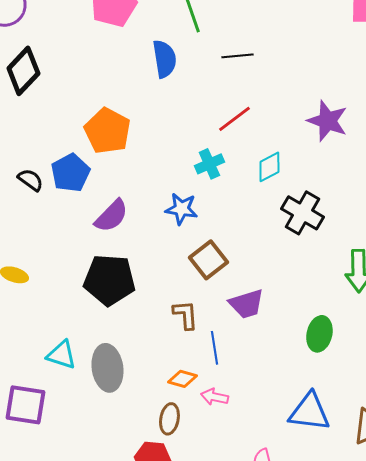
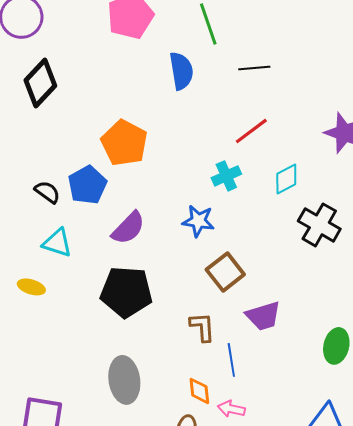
cyan triangle: (61, 355) -> (57, 243), moved
orange diamond: (182, 379) -> (199, 391), turned 68

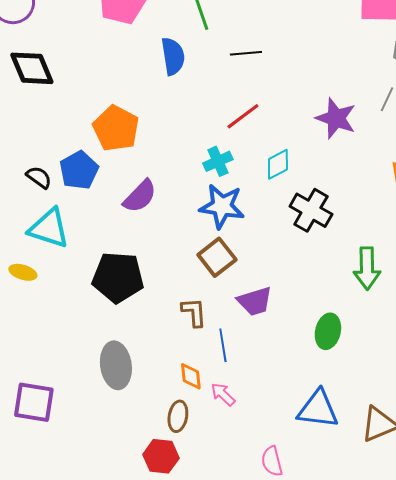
black diamond: (40, 83) -> (32, 68), turned -66
blue star: (198, 221) -> (222, 206), moved, size x1.4
purple semicircle: (128, 228) -> (140, 196), moved
cyan triangle: (57, 243) -> (49, 228), size x1.4
pink arrow: (231, 409) -> (223, 394), turned 32

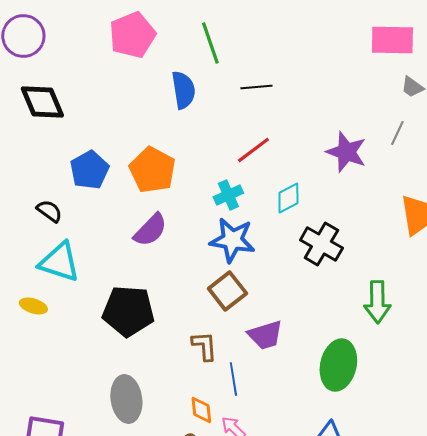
orange pentagon: (116, 128) -> (152, 170), moved
blue pentagon: (79, 170) -> (89, 170), moved
green ellipse: (328, 331) -> (338, 365), size x1.4

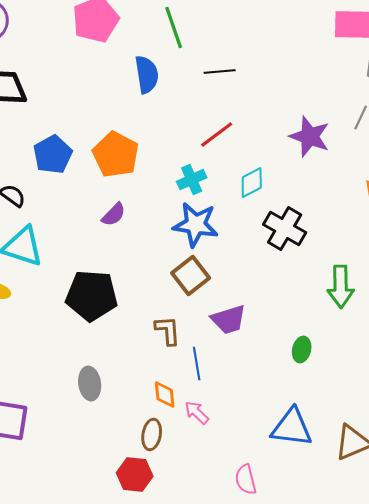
purple semicircle: (150, 230) -> (114, 215), size x0.7
green ellipse: (338, 365) -> (302, 350), size x0.5
gray ellipse: (126, 399) -> (90, 384), size x0.7

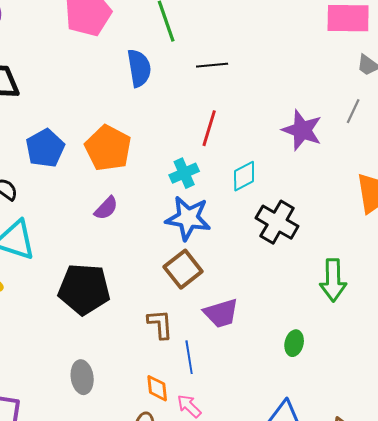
red line: (217, 135) -> (209, 128), turned -36

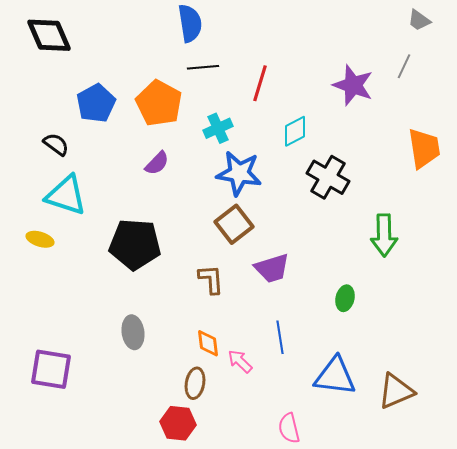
black line: (212, 65) -> (203, 67), moved
cyan cross: (184, 173) -> (218, 128), moved
blue line: (189, 357) -> (280, 337), moved

